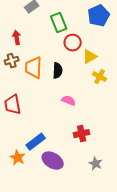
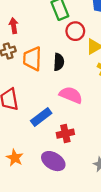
pink semicircle: (69, 101) -> (71, 95), size x1.5
red cross: (82, 134) -> (65, 134), moved
blue rectangle: (36, 142) -> (41, 117), moved

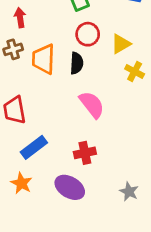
red circle: (75, 31) -> (88, 34), moved
pink semicircle: (71, 95) -> (92, 105), turned 30
blue rectangle: (41, 117) -> (34, 147), moved

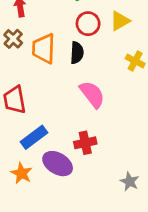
yellow triangle: (121, 44) -> (120, 21), moved
brown cross: (13, 49) -> (13, 39), turned -30
purple ellipse: (70, 187) -> (58, 164), moved

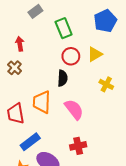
orange trapezoid: (44, 49) -> (42, 102), moved
red cross: (85, 143) -> (78, 146), moved

